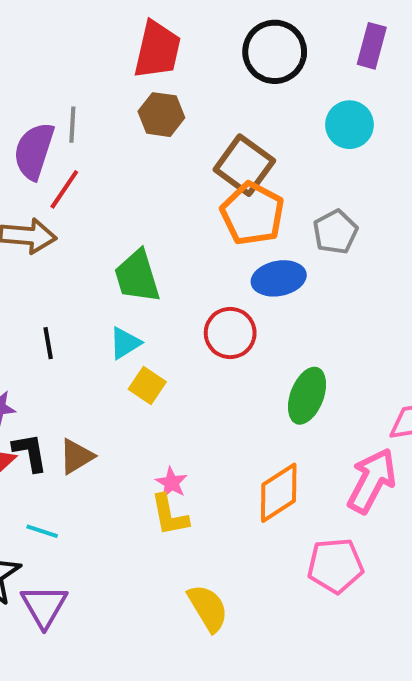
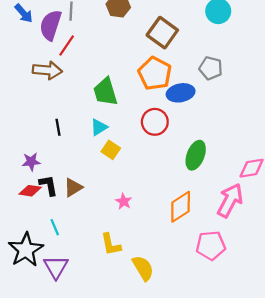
orange pentagon: (252, 214) -> (155, 73), moved
gray pentagon: (335, 232) -> (211, 68), turned -30
yellow L-shape: (169, 515) -> (111, 244), moved
cyan line: (42, 531) -> (55, 227), turned 49

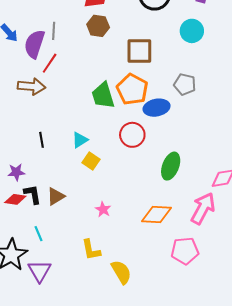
brown square: (162, 33) -> (139, 51), turned -36
green trapezoid: (105, 92) -> (103, 95), moved
orange diamond: (181, 207) -> (157, 215), turned 36

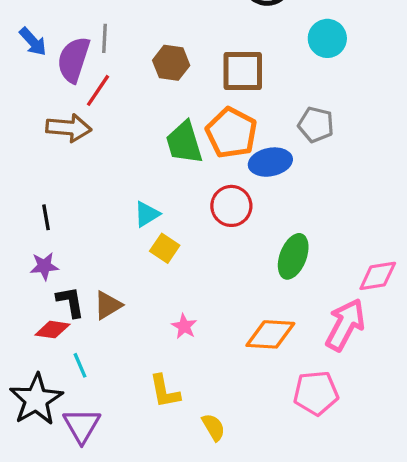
brown hexagon: (98, 26) -> (171, 63), moved
black line: (42, 140) -> (46, 217), moved
red diamond: (15, 199) -> (52, 330), moved
yellow semicircle: (121, 272) -> (213, 427), size x0.7

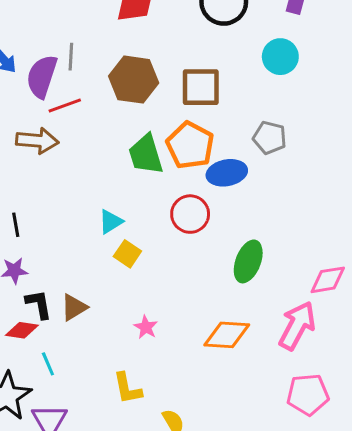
brown hexagon: (171, 63) -> (134, 80), size x1.4
red line: (98, 90) -> (65, 106), turned 36
pink pentagon: (316, 393) -> (308, 394), moved

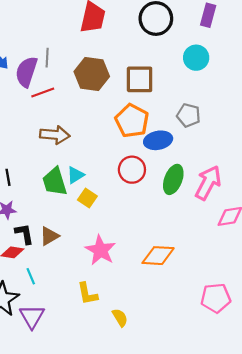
brown arrow: (37, 141) -> (55, 135), moved
green trapezoid: (146, 154) -> (55, 182), moved
green ellipse: (248, 261) -> (173, 179), moved
pink arrow: (297, 326) -> (208, 183), moved
pink star: (146, 327) -> (100, 250), size x1.8

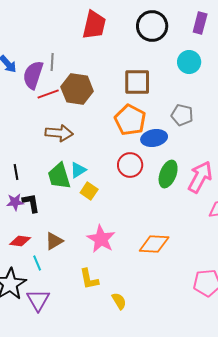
brown hexagon: (92, 74) -> (77, 89), moved
black L-shape: (24, 234) -> (31, 203), moved
brown triangle: (49, 236) -> (54, 241), moved

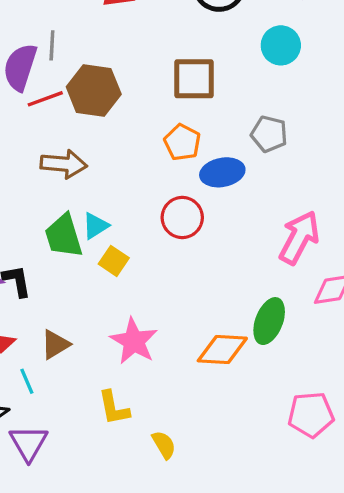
orange pentagon: (130, 120) -> (182, 142), size x0.7
green ellipse: (168, 174) -> (269, 321), moved

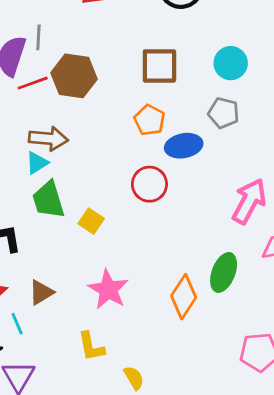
cyan circle: (281, 45) -> (231, 63), moved
cyan triangle: (95, 226) -> (37, 163), moved
orange diamond: (222, 349) -> (184, 297), turned -60

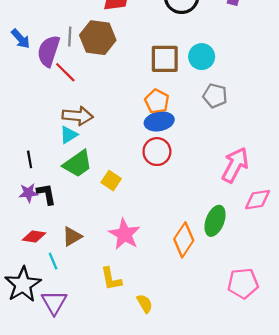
cyan circle: (231, 63) -> (202, 57), moved
brown hexagon: (74, 76) -> (98, 38), moved
red line: (33, 83) -> (65, 72), turned 65
blue ellipse: (184, 146) -> (159, 121), moved
green trapezoid: (48, 200) -> (78, 164), turned -108

